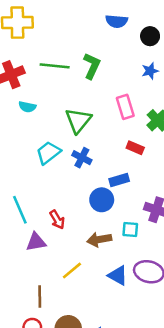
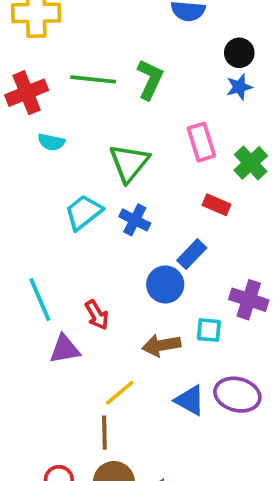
black circle: (150, 36) -> (239, 53), moved
blue rectangle: (119, 180) -> (192, 254), turned -30
brown line: (40, 297) -> (104, 433), moved

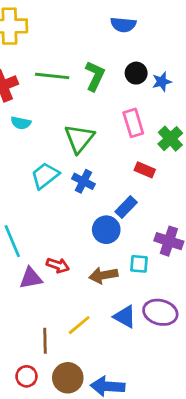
black circle: (239, 53) -> (136, 73), moved
red arrow: (97, 315) -> (58, 265), moved, turned -40
yellow line: (120, 393) -> (79, 325), moved
brown line: (104, 433) -> (45, 341), moved

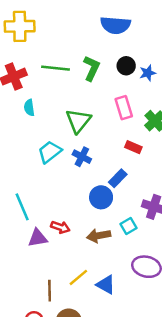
blue semicircle: (123, 25) -> (115, 25), size x1.4
cyan semicircle: (21, 123) -> (29, 108), turned 70
cyan square: (139, 264) -> (129, 226), turned -35
blue triangle: (125, 317) -> (106, 285), moved

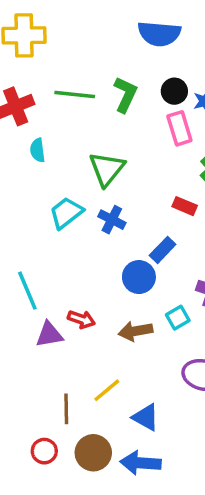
pink rectangle: (124, 108) -> (179, 128), moved
blue triangle: (106, 285) -> (146, 417), moved

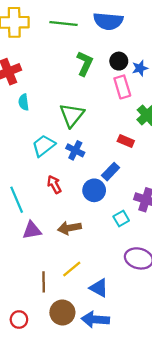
green line: (75, 95) -> (64, 24), moved
red arrow: (81, 319) -> (54, 184), moved, turned -138
brown arrow: (136, 331) -> (69, 228), moved
red circle: (44, 451) -> (19, 320), moved

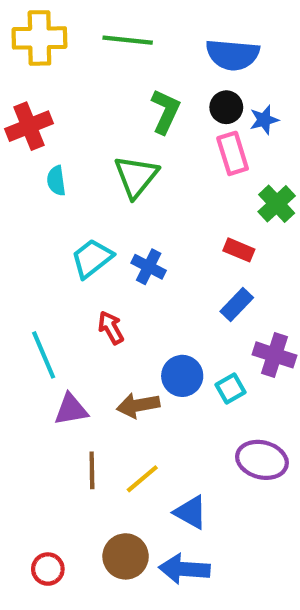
blue semicircle: (108, 21) -> (233, 55), moved
green triangle: (72, 115) -> (136, 176), moved
blue rectangle: (111, 172) -> (237, 305), moved
blue circle: (94, 190) -> (182, 376), moved
brown line: (44, 282) -> (92, 470), moved

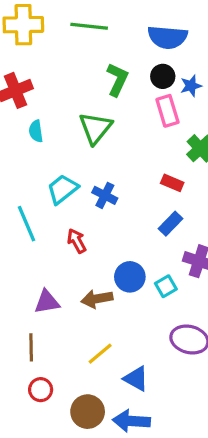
cyan line: (44, 355) -> (26, 224), moved
brown line: (92, 470) -> (31, 347), moved
red circle: (48, 569) -> (41, 390), moved

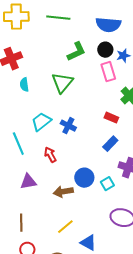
green L-shape: (117, 79) -> (76, 52), turned 40
purple triangle: (47, 302) -> (28, 182), moved

